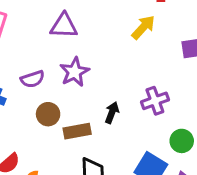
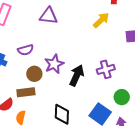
purple star: (74, 72) -> (54, 64), moved
black arrow: (112, 113) -> (77, 75), size x1.5
brown rectangle: (77, 131) -> (26, 92), moved

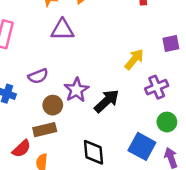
yellow arrow: (101, 20) -> (134, 59), moved
purple cross: (106, 69) -> (157, 87), moved
black arrow: (77, 75) -> (107, 101), turned 30

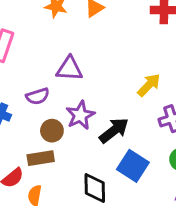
purple triangle: (62, 30) -> (69, 69), moved
blue square: (142, 146) -> (133, 166), moved

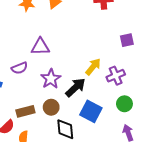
yellow arrow: (149, 85) -> (93, 67), moved
brown circle: (52, 131) -> (51, 107), moved

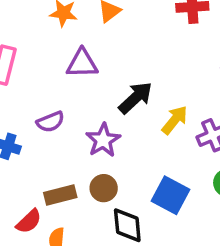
purple triangle: (40, 47) -> (82, 63), moved
black arrow: (75, 87) -> (136, 98), moved

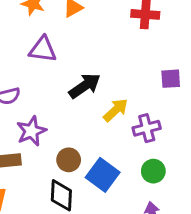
purple star: (103, 140) -> (31, 131), moved
brown circle: (104, 188) -> (69, 160), moved

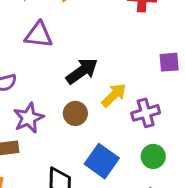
brown circle: (69, 160) -> (75, 113), moved

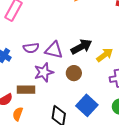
purple triangle: (39, 35) -> (54, 50), moved
yellow arrow: (114, 95) -> (105, 55), moved

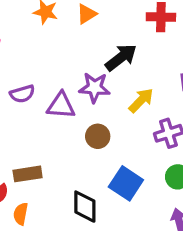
black arrow: (81, 47) -> (121, 57), moved
purple semicircle: (31, 48) -> (22, 94), moved
purple star: (44, 72) -> (95, 88), moved, turned 30

